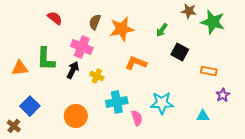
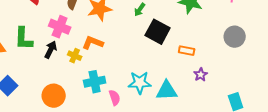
black square: (180, 52) -> (158, 32), size x1.4
orange L-shape: (136, 63) -> (93, 43), moved
cyan triangle: (203, 116) -> (167, 91), moved, size x1.6

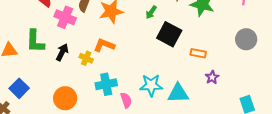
pink cross: (60, 27) -> (65, 17), moved

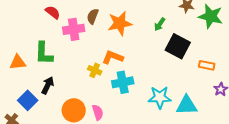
pink cross: (65, 17) -> (74, 29), turned -30
black arrow: (62, 52) -> (48, 85), moved
cyan cross: (106, 84) -> (123, 82), moved
pink semicircle: (126, 100) -> (98, 112), moved

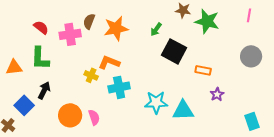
red semicircle: (53, 12) -> (41, 27), moved

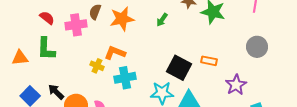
black square: (174, 51) -> (179, 68), moved
black arrow: (44, 90) -> (56, 92), moved, turned -72
purple star: (217, 94) -> (236, 85), moved, size x1.5

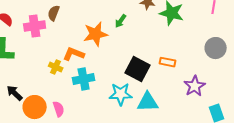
orange star: (122, 19) -> (96, 34), moved

